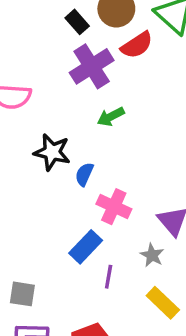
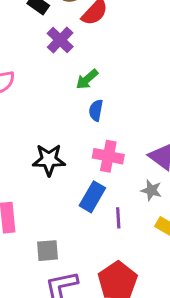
purple cross: (92, 66) -> (60, 40), size x0.7
black star: (52, 152) -> (49, 160), moved
blue semicircle: (84, 174) -> (96, 110), moved

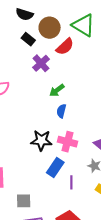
black star: (49, 160) -> (41, 140), moved

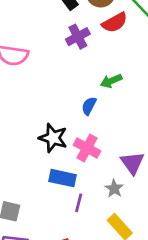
green arrow: (57, 90) -> (111, 81), moved
blue rectangle: (55, 168) -> (62, 178), turned 54

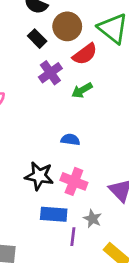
green arrow: (111, 81) -> (82, 90), moved
blue semicircle: (89, 106) -> (70, 140), turned 78
gray star: (114, 189) -> (93, 219), moved

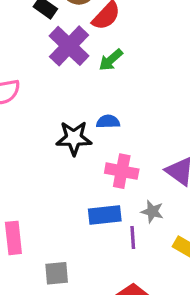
purple cross: (50, 73) -> (69, 46), size x1.4
black star: (39, 176) -> (74, 138), moved

